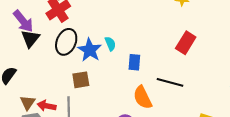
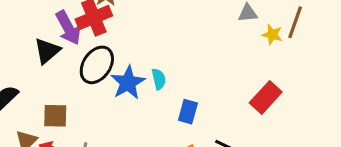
purple arrow: (23, 21) -> (68, 28), moved
brown square: (81, 80) -> (55, 116), moved

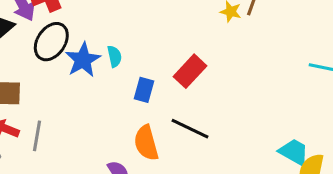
red rectangle: (266, 97) -> (190, 71), moved

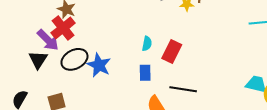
black ellipse: (51, 42) -> (74, 59), turned 45
cyan semicircle: (114, 56) -> (147, 44), moved, turned 40

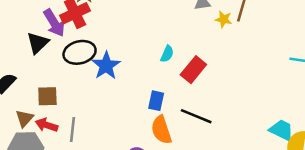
blue rectangle: (145, 73) -> (156, 101), moved

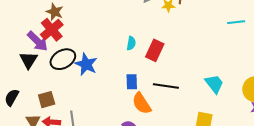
cyan trapezoid: (282, 130) -> (214, 84), moved, turned 40

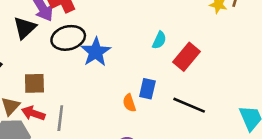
orange semicircle: (142, 103) -> (129, 103), moved, size x0.6

